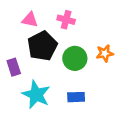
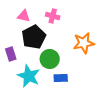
orange star: (105, 53) -> (84, 43), size x1.5
green circle: (75, 58) -> (50, 59), moved

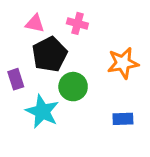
blue rectangle: (61, 78) -> (123, 119), moved

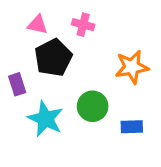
green circle: (73, 87) -> (93, 106), moved

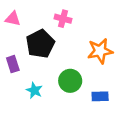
pink triangle: (38, 25) -> (13, 19), moved
cyan star: (45, 119) -> (34, 90), size x0.6

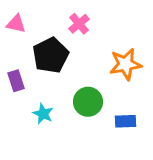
pink cross: (63, 19) -> (79, 24), turned 35

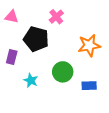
black pentagon: (51, 55) -> (36, 39), turned -30
purple rectangle: (16, 81) -> (12, 57), turned 32

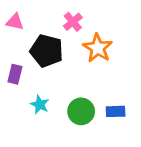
orange star: (89, 45) -> (98, 48), moved, turned -30
green circle: (63, 72) -> (81, 111), moved

